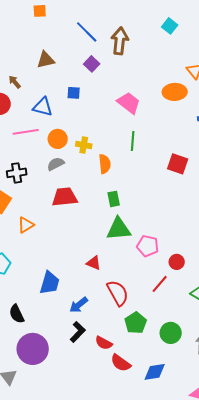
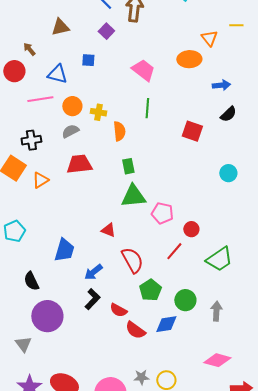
orange triangle: (26, 225) -> (40, 180), moved
blue diamond: (155, 372) -> (166, 324), moved

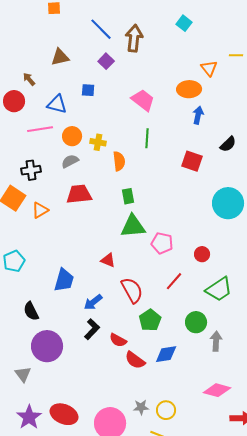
blue arrow: (221, 85) -> (198, 115), moved, turned -72
cyan circle: (228, 173) -> (228, 203), size x1.8
red circle: (191, 229) -> (202, 254), moved
green circle: (185, 300) -> (196, 322), moved

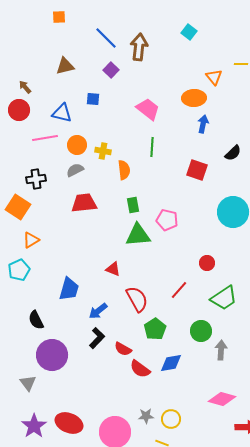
brown arrow: (29, 79) -> (25, 87), moved
orange triangle: (40, 210) -> (31, 240), moved
pink pentagon: (162, 243) -> (167, 220), moved

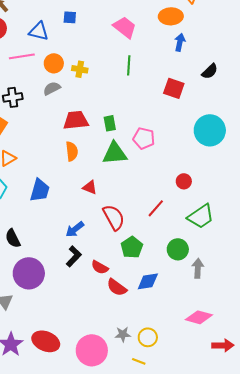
orange semicircle: (124, 170) -> (72, 151), moved
red trapezoid: (84, 203) -> (76, 120), moved
blue trapezoid: (69, 289) -> (40, 190), moved

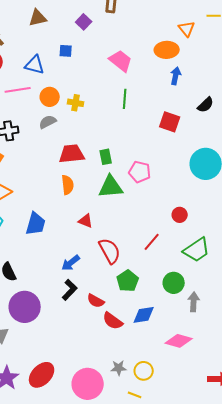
pink diamond: (199, 317) -> (179, 341), moved
red ellipse: (46, 341) -> (42, 375), turned -68

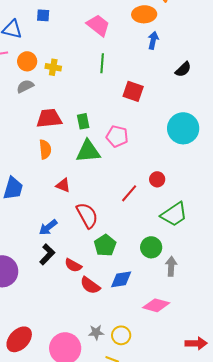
red square: (170, 122) -> (133, 91), moved
red line: (152, 242) -> (129, 193), moved

